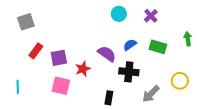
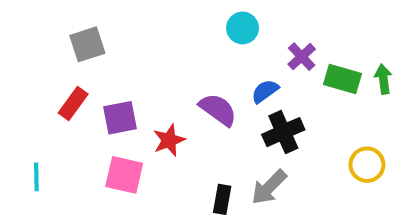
purple cross: (151, 16) -> (302, 57), moved
gray square: (26, 22) -> (87, 44), moved
green rectangle: (158, 47) -> (342, 79), moved
black cross: (129, 72) -> (283, 132), moved, turned -30
gray arrow: (151, 94) -> (269, 187), moved

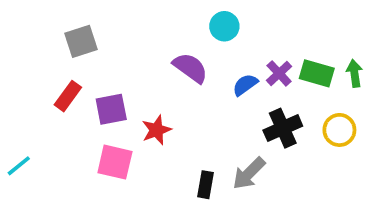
purple cross: (302, 57) -> (279, 73), moved
purple semicircle: (218, 110) -> (190, 68), moved
black cross: (283, 132) -> (283, 128), moved
yellow circle: (367, 165) -> (339, 130), moved
cyan line: (36, 177) -> (19, 166), moved, turned 52

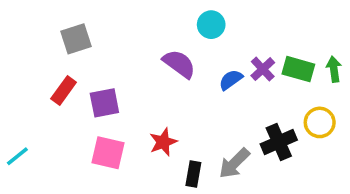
black cross: (283, 128) -> (279, 142), moved
red star: (156, 130) -> (163, 142), moved

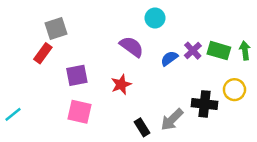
red rectangle: (64, 90) -> (43, 53), moved
red star: (163, 142) -> (121, 84), moved
black cross: (279, 142) -> (204, 104), turned 30
black rectangle: (193, 174) -> (142, 127), turned -42

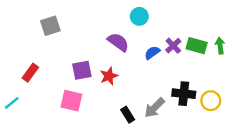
red rectangle: (43, 53) -> (30, 73), moved
purple square: (77, 75) -> (82, 70), moved
yellow circle: (234, 90) -> (211, 101), moved

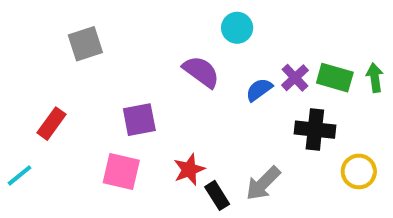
red star: (109, 76) -> (189, 169), moved
black cross: (184, 94) -> (315, 130), moved

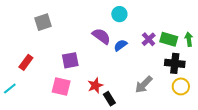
blue semicircle: (259, 90) -> (120, 45), moved
black cross: (315, 130) -> (175, 63), moved
gray arrow: (263, 183) -> (144, 84), moved

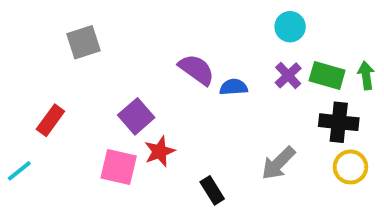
cyan circle: (119, 14) -> (290, 27), moved
blue semicircle: (120, 45) -> (234, 87), turned 32
purple square: (70, 60) -> (136, 116), turned -30
red star: (95, 85) -> (160, 151), moved

